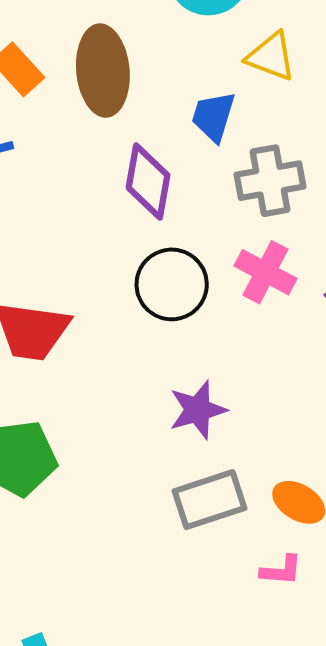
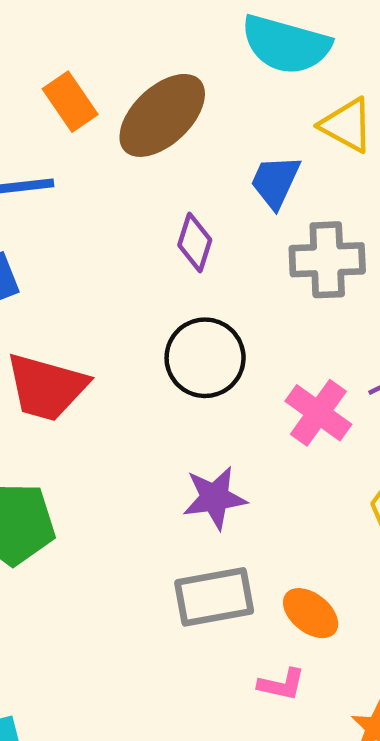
brown ellipse: (103, 71) -> (162, 115), turned 44
purple diamond: (148, 181) -> (195, 243), size x0.7
pink cross: (265, 272) -> (318, 413), moved

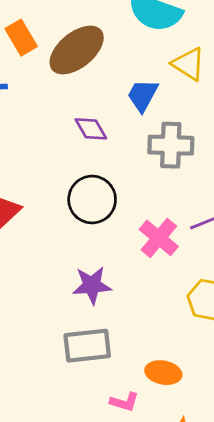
purple diamond: (195, 243) -> (91, 129), turned -52
orange ellipse: (311, 613) -> (163, 373), moved, turned -32

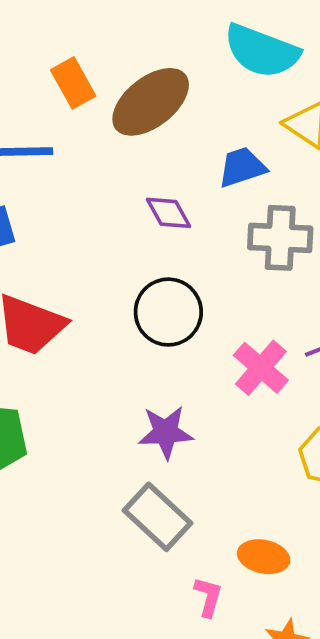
blue trapezoid: (143, 95) -> (242, 167), turned 42
gray rectangle: (87, 346) -> (158, 517), turned 48
pink L-shape: (124, 402) -> (208, 597), turned -92

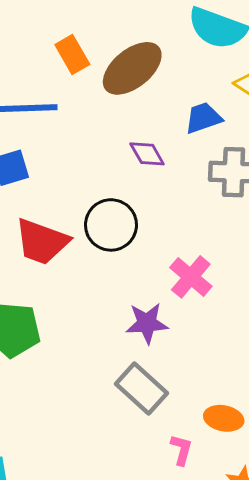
black circle: (168, 312) -> (111, 225), moved
pink cross: (261, 368) -> (191, 277), moved

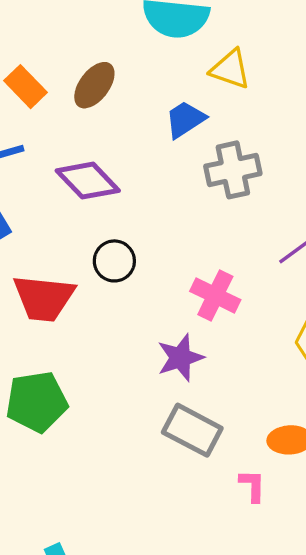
brown ellipse: (132, 68) -> (94, 85), size x0.7
purple diamond: (147, 154) -> (88, 181), moved, size x1.5
black circle: (111, 225) -> (114, 261), size x0.7

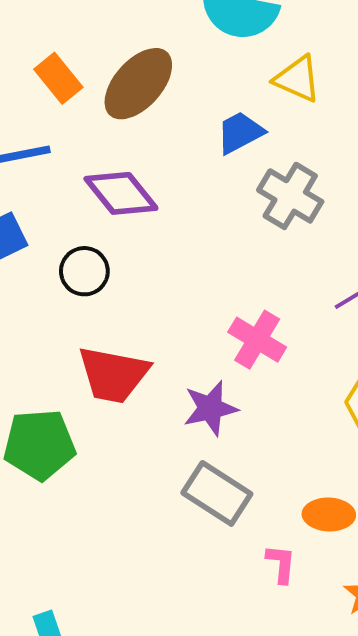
brown ellipse: (94, 85) -> (138, 84), size x1.4
gray cross: (233, 170) -> (290, 196), turned 38
black circle: (114, 261) -> (84, 271), moved
red trapezoid: (44, 298) -> (113, 375), moved

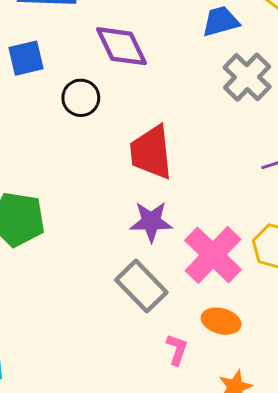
pink cross: (257, 340) -> (213, 255), moved, size x1.4
red trapezoid: (113, 375) -> (151, 152), moved, turned 60

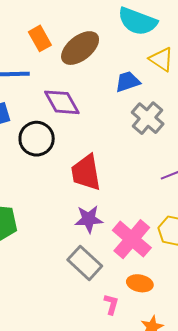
black circle: (81, 98) -> (37, 139), size x1.4

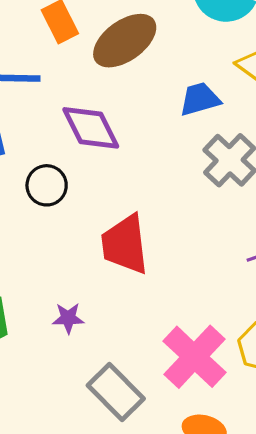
black circle: (37, 139) -> (47, 185), size x0.7
purple star: (89, 219) -> (68, 318), moved, size x0.7

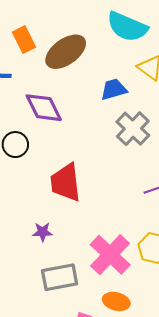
purple star: (68, 318) -> (43, 232), moved
gray rectangle: (116, 392) -> (60, 277), turned -56

